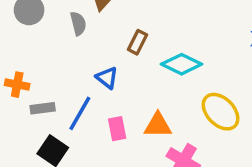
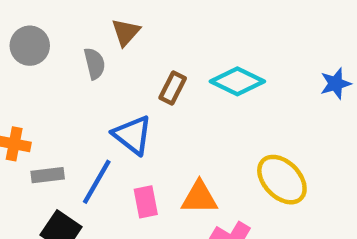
cyan diamond: (182, 64) -> (237, 81), moved
blue triangle: (107, 78) -> (132, 135), size x1.4

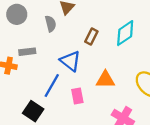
cyan diamond: (237, 81) -> (125, 33), turned -60
gray rectangle: (48, 175) -> (27, 52), moved
orange triangle: (199, 197) -> (105, 80), moved

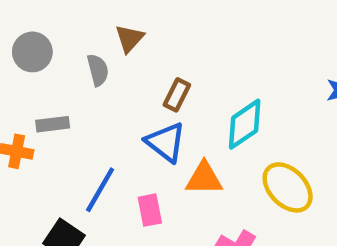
cyan diamond: (125, 33) -> (245, 124), moved
blue triangle: (70, 61) -> (166, 142), moved

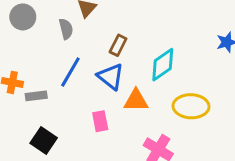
gray rectangle: (53, 124) -> (36, 96), moved
yellow ellipse: (288, 187) -> (191, 106), turned -44
blue line: (100, 190) -> (70, 72), moved

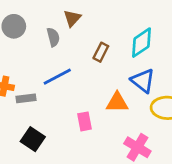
cyan diamond: (163, 65) -> (142, 43), moved
blue line: (70, 72) -> (57, 77), turned 32
blue triangle: (111, 76) -> (143, 81), moved

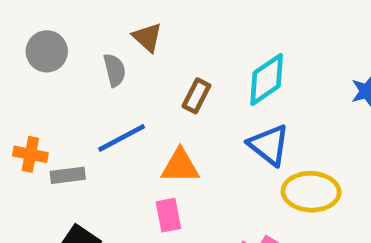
brown triangle: (72, 18) -> (147, 37), turned -30
orange triangle: (117, 102) -> (180, 166), moved

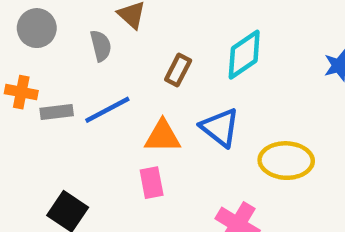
blue triangle: (269, 145) -> (220, 127), moved
orange cross: (30, 154) -> (21, 92), moved
gray rectangle: (68, 175) -> (57, 112), moved

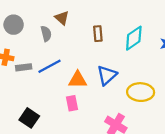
cyan diamond: (244, 55) -> (134, 38), moved
brown rectangle: (178, 70) -> (98, 34), moved, turned -32
blue triangle: (220, 127) -> (107, 75), turned 40

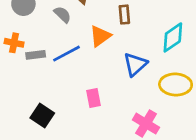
gray semicircle: (46, 34) -> (62, 15), turned -32
cyan diamond: (134, 38) -> (173, 37), moved
orange triangle: (78, 80) -> (100, 36), moved, turned -36

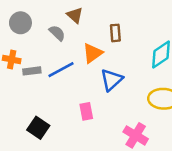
blue triangle: (135, 64) -> (112, 80), moved

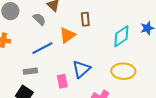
gray rectangle: (32, 71) -> (30, 71), moved
blue triangle: (112, 80) -> (81, 69), moved

